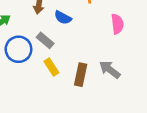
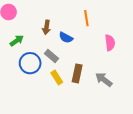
brown rectangle: (81, 75) -> (77, 73), moved

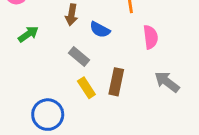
pink semicircle: (110, 43) -> (151, 37), moved
blue circle: (30, 63) -> (48, 115), moved
gray arrow: (104, 80) -> (167, 82), moved

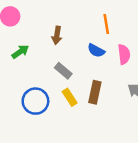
blue semicircle: (100, 30) -> (96, 51), moved
blue circle: (48, 115) -> (35, 101), moved

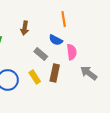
pink semicircle: (124, 54) -> (72, 52), moved
gray rectangle: (63, 71) -> (41, 54), moved

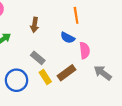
gray rectangle: (41, 54) -> (38, 58), moved
brown rectangle: (55, 73) -> (67, 73), turned 42

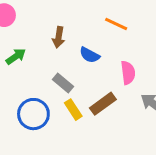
orange line: (76, 15) -> (116, 24), turned -56
blue semicircle: (68, 38) -> (90, 55), moved

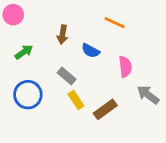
brown rectangle: (103, 104) -> (105, 109), moved
blue circle: (33, 114) -> (28, 95), moved

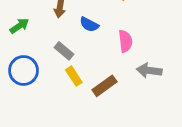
gray arrow: (148, 95) -> (149, 70), turned -30

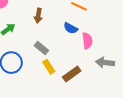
blue semicircle: (89, 24) -> (71, 28), moved

